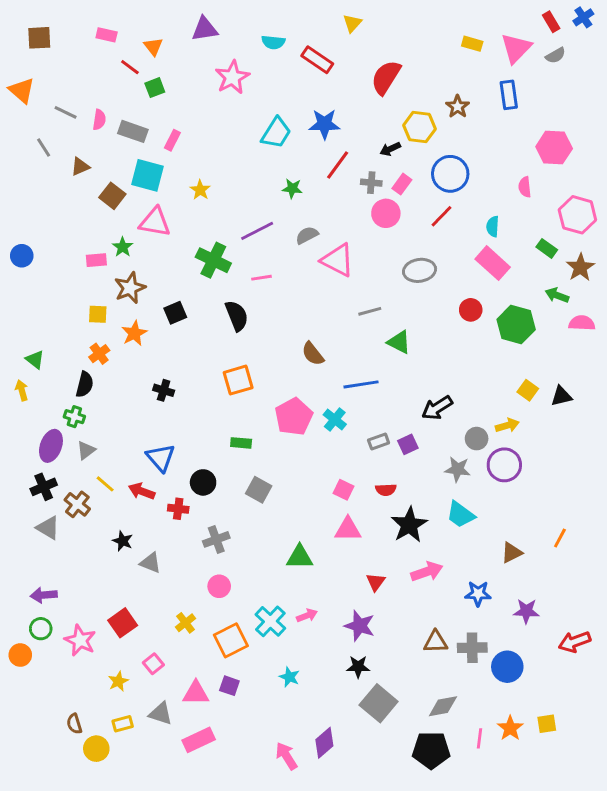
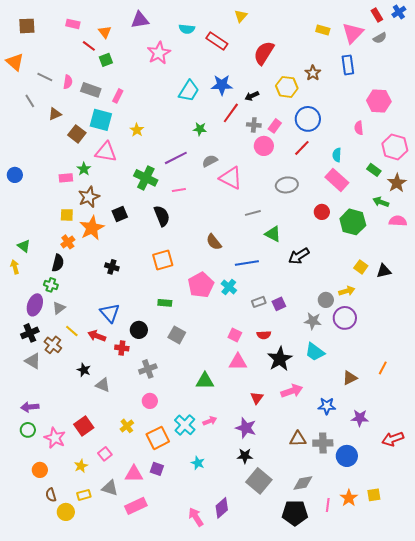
black arrow: (390, 149) -> (252, 96), moved
orange star: (134, 333) -> (92, 228), size x1.4
black arrow: (437, 408) -> (299, 256), moved
orange circle: (20, 655) -> (40, 470), moved

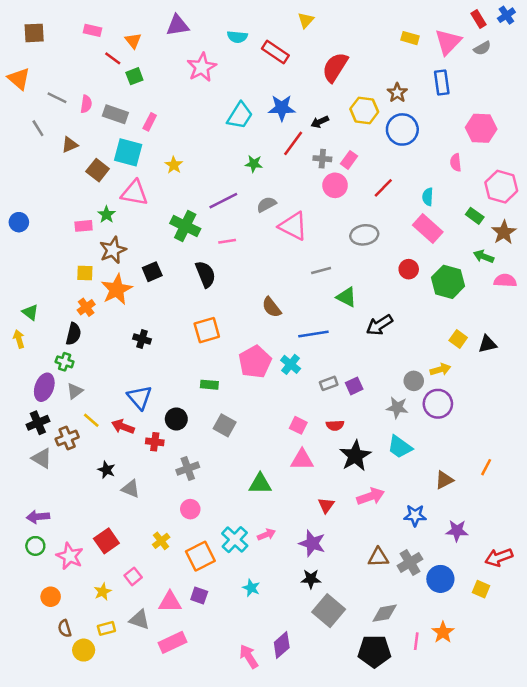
blue circle: (308, 119) -> (402, 129), moved
brown cross: (53, 345) -> (67, 438), turned 30
gray cross: (323, 443) -> (410, 562), turned -30
yellow square: (374, 495) -> (481, 589), moved, turned 32

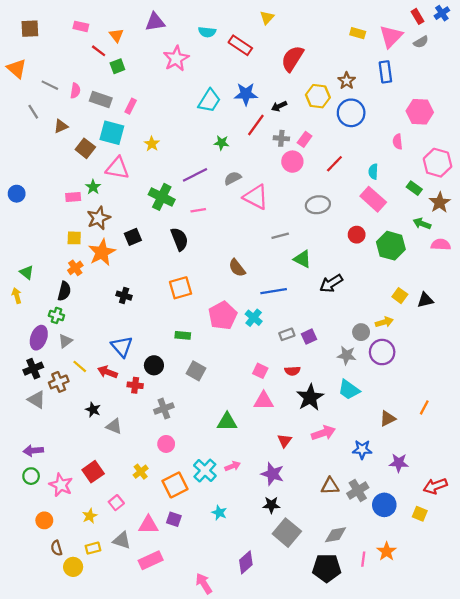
pink arrow: (249, 656) -> (204, 584), moved

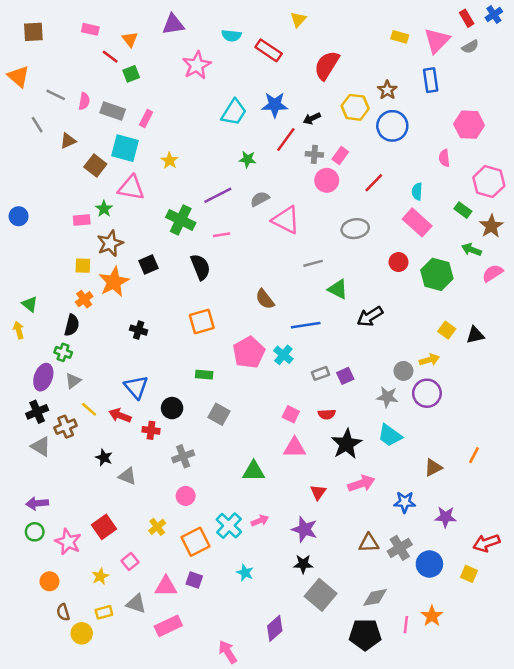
pink semicircle: (441, 245) -> (493, 273), turned -36

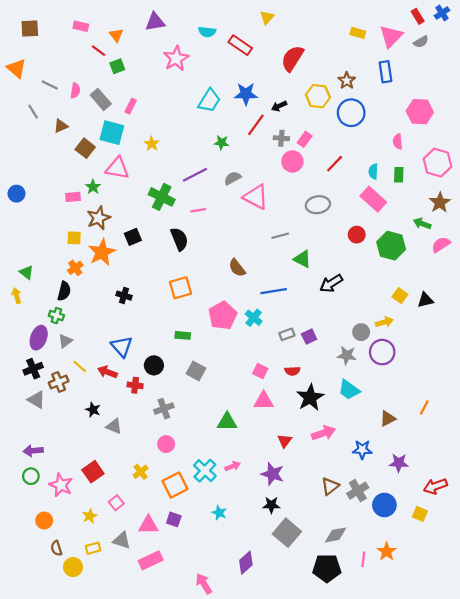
gray rectangle: (113, 111) -> (101, 99), turned 30
green rectangle: (463, 210) -> (399, 175), moved, turned 56
brown triangle: (369, 543) -> (330, 486), turned -36

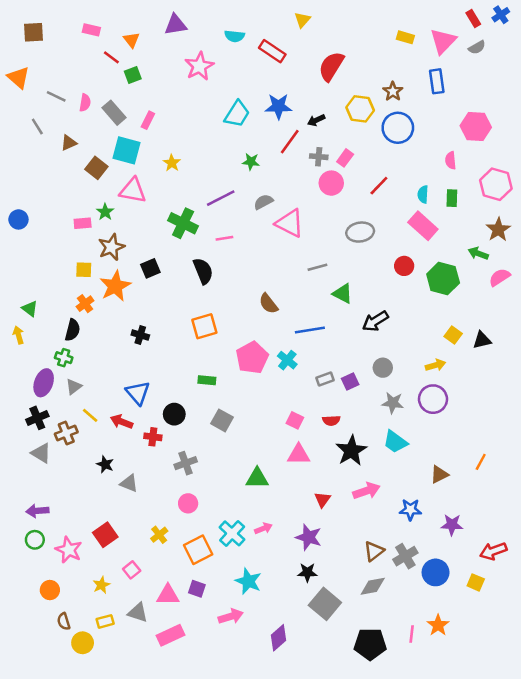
gray circle: (361, 332) -> (383, 368), moved
cyan star: (219, 513) -> (248, 581), size x1.5
gray diamond: (336, 535) -> (373, 586), moved
pink arrow: (204, 584) -> (231, 616), moved, turned 105

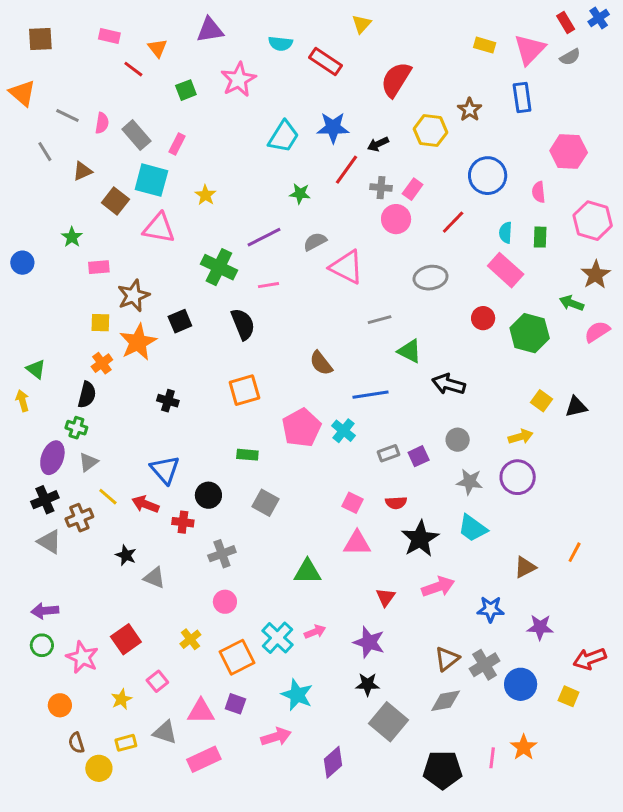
green square: (133, 75) -> (186, 90), moved
blue circle: (398, 128) -> (488, 176), moved
green star: (105, 212) -> (72, 237), moved
black arrow: (375, 321) -> (449, 384), turned 48

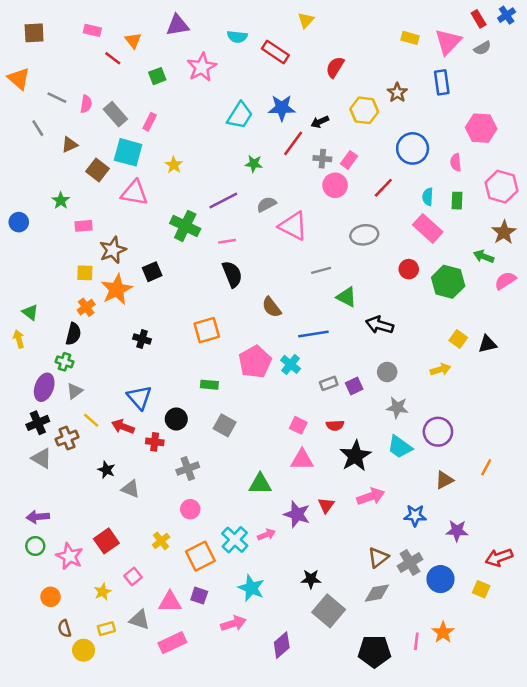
red semicircle: (396, 80) -> (335, 67), size x0.7
black semicircle: (243, 324) -> (232, 274), moved
purple circle: (518, 477) -> (438, 432), moved
purple star: (369, 642) -> (297, 514), moved

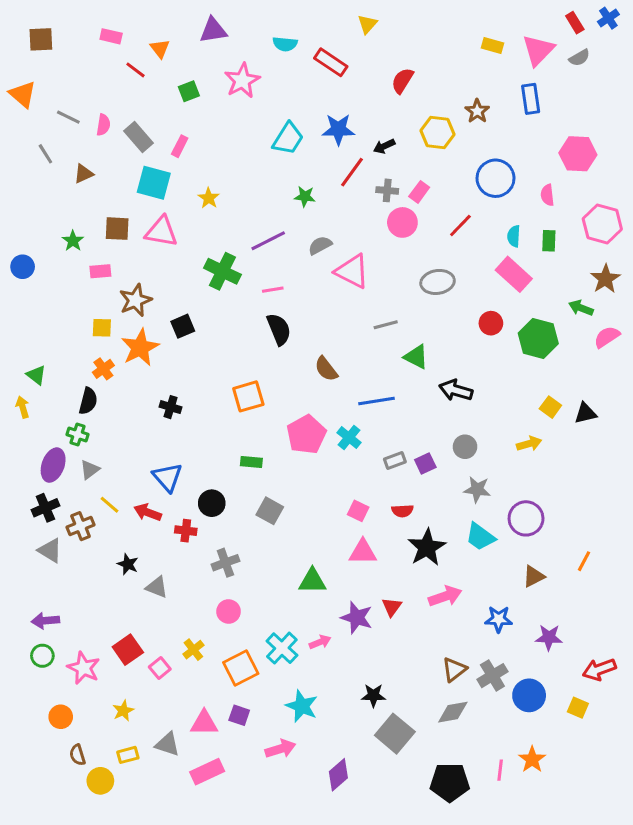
brown square: (98, 170) -> (117, 229), moved, turned -35
pink square: (133, 577) -> (160, 668), moved

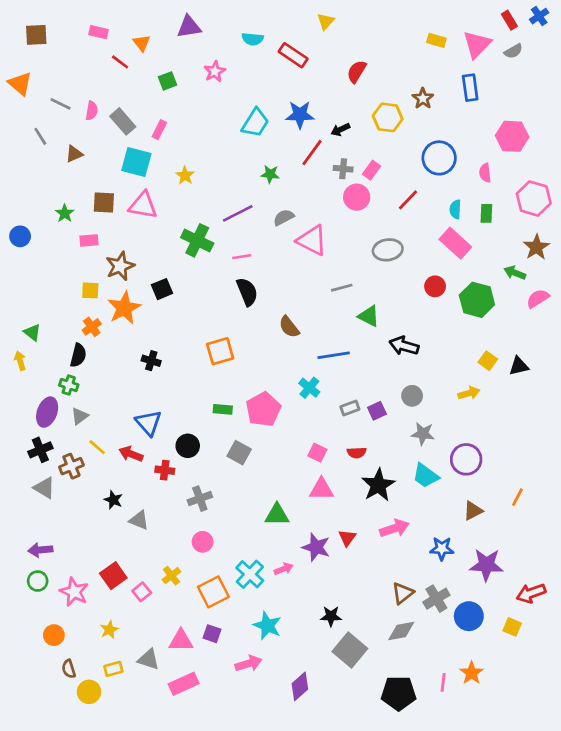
pink star: (242, 81) -> (215, 71), size x0.7
pink pentagon: (306, 435) -> (263, 409), moved
purple star: (549, 637) -> (486, 565), size x1.4

